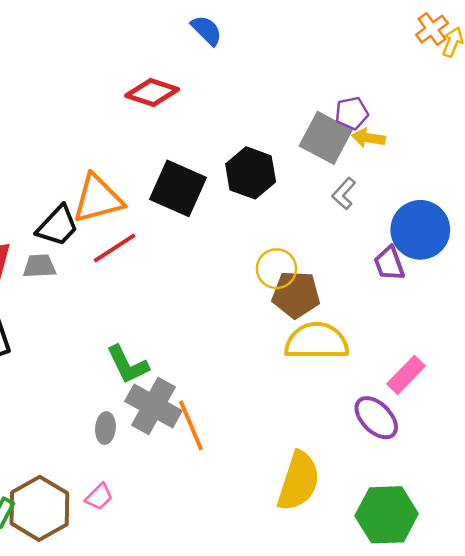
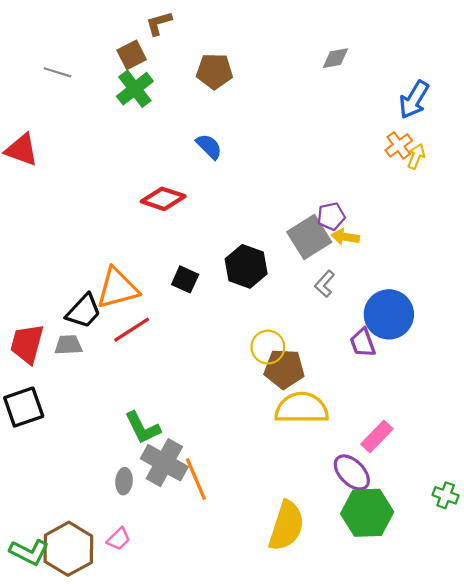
gray square: (326, 138) -> (309, 237), turned 30
black square: (178, 188) -> (185, 279), size x0.6
green hexagon: (387, 515) -> (367, 513), moved

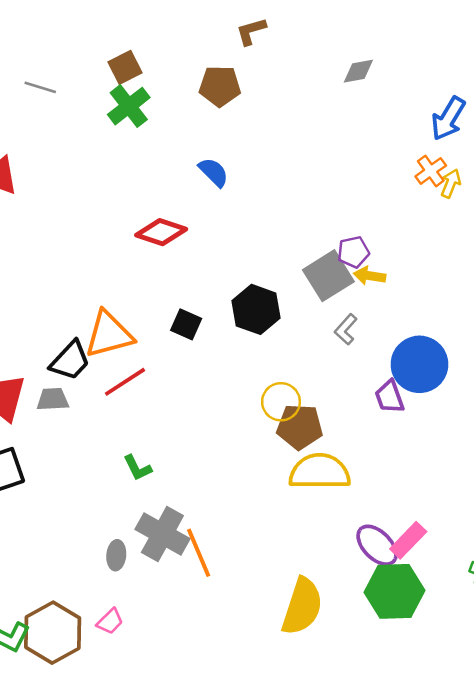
brown L-shape: (159, 23) -> (251, 31), moved
green L-shape: (143, 428) -> (137, 468), moved, size x0.7
pink rectangle: (377, 436) -> (408, 540), moved

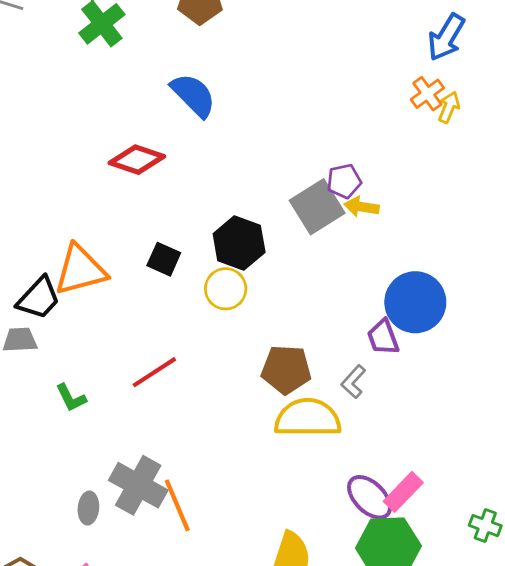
blue semicircle: (214, 172) -> (193, 95), size x1.4
gray L-shape: (346, 329) -> (353, 382), moved
red line: (125, 382) -> (154, 372), moved
yellow circle: (281, 402) -> (226, 289), moved
green L-shape: (137, 468) -> (71, 398), moved

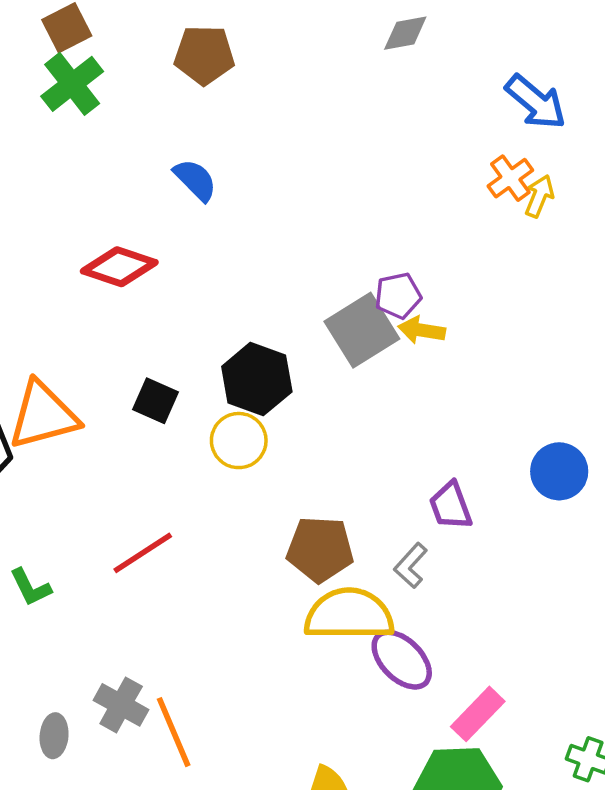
blue arrow: (446, 37) -> (536, 102), turned -81
blue semicircle: (193, 95) -> (195, 180), size x0.7
blue circle: (415, 302) -> (559, 471), moved, size x0.7
gray cross: (138, 485) -> (121, 705), size x0.7
purple ellipse: (370, 497) -> (402, 660), moved

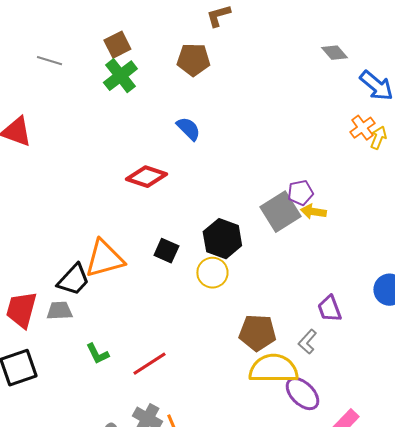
gray diamond: (405, 33) -> (334, 53), moved, turned 60
red line: (143, 553) -> (149, 364), moved

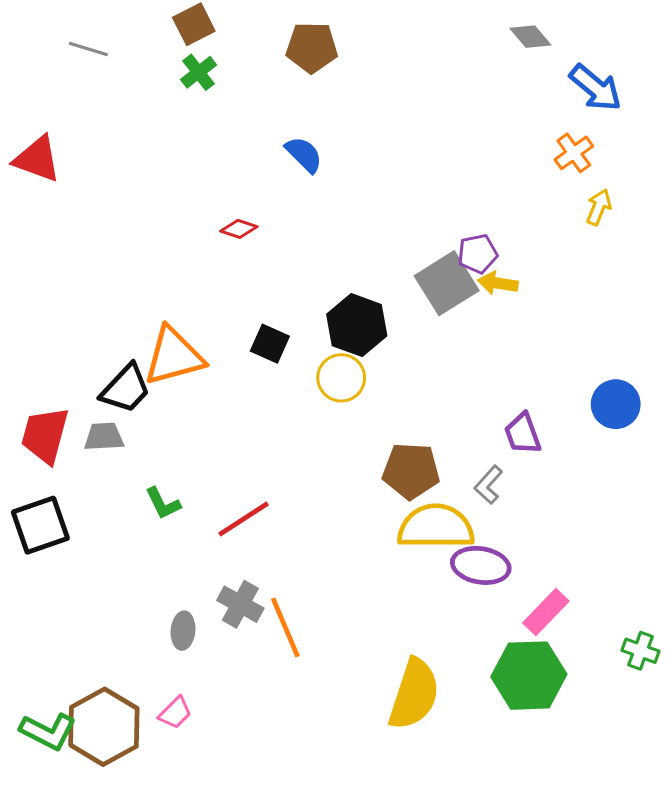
green cross: (120, 76) -> (199, 72), size x0.7
yellow arrow: (378, 138) -> (599, 207), moved
red diamond: (146, 177) -> (239, 229), size x0.6
purple ellipse: (302, 394) -> (481, 565), turned -36

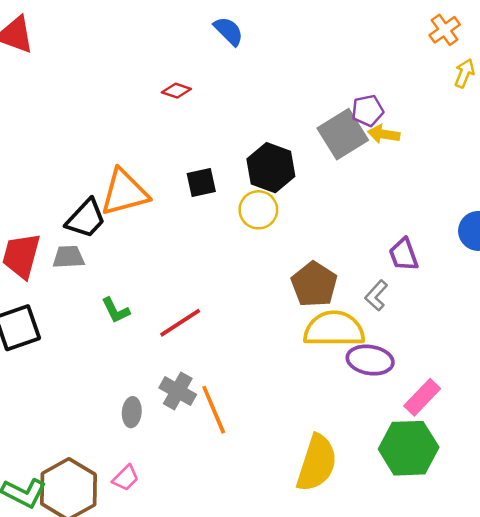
black square: (270, 344) -> (201, 183), turned -36
brown pentagon: (411, 471) -> (314, 284), turned 30

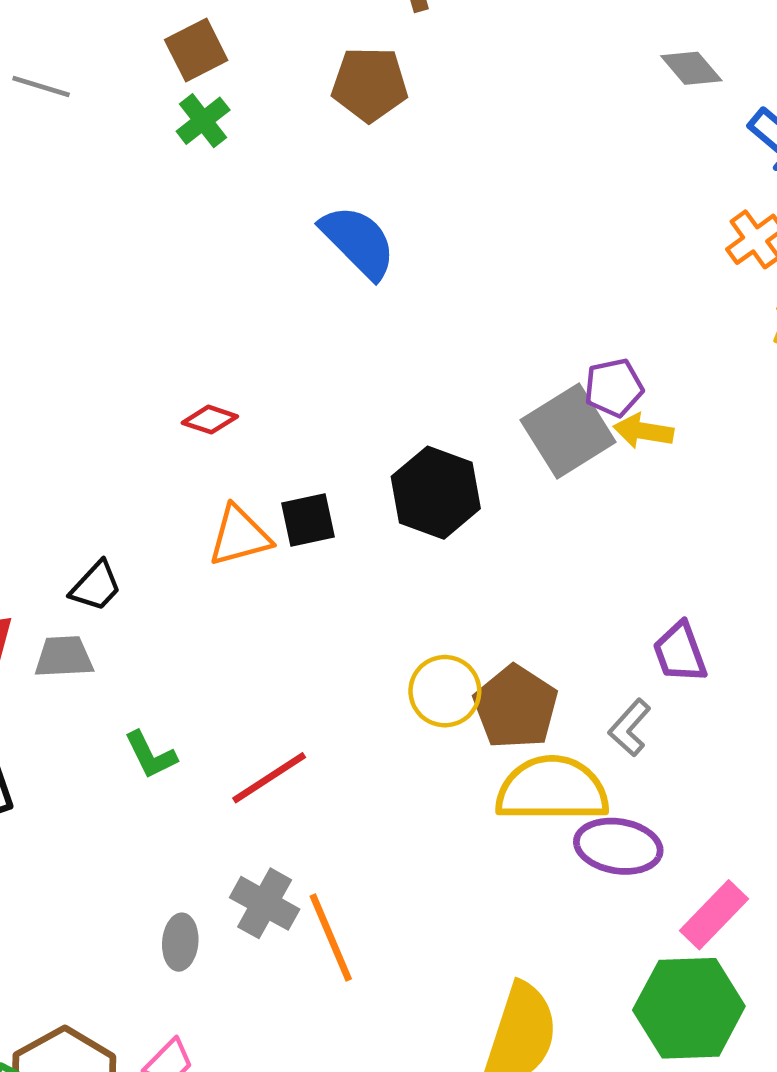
blue semicircle: (229, 31) -> (358, 242), size x1.4
red diamond: (176, 91) -> (210, 420), moved
orange triangle: (124, 192) -> (240, 536), moved, size x0.7
yellow circle: (258, 210) -> (445, 691), moved
black trapezoid: (86, 219) -> (96, 586), size x0.7

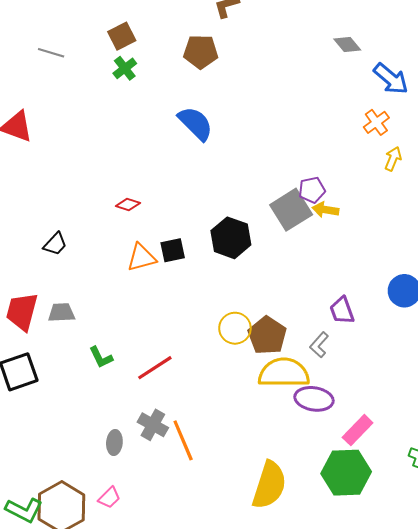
black trapezoid: (96, 586) -> (55, 244), moved

